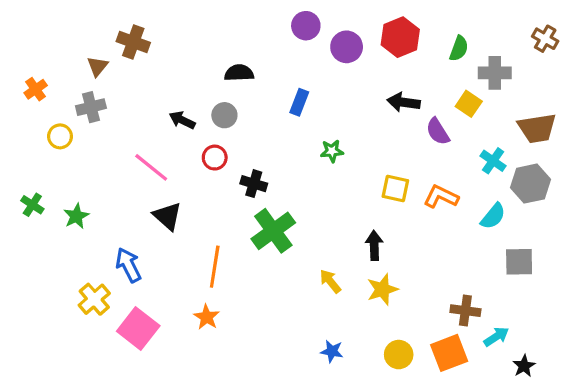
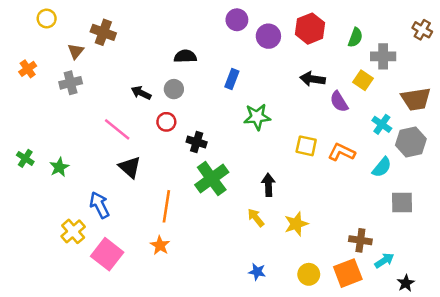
yellow circle: (60, 136) -> (47, 18), moved
green star: (332, 151) -> (257, 117), size x1.5
black arrow: (374, 245) -> (268, 185), moved

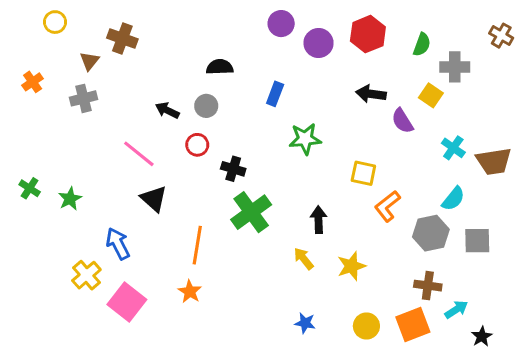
brown trapezoid: (416, 99) -> (494, 161), moved
gray hexagon: (411, 142) -> (431, 233), moved
orange L-shape: (342, 152) -> (387, 206), moved, turned -64

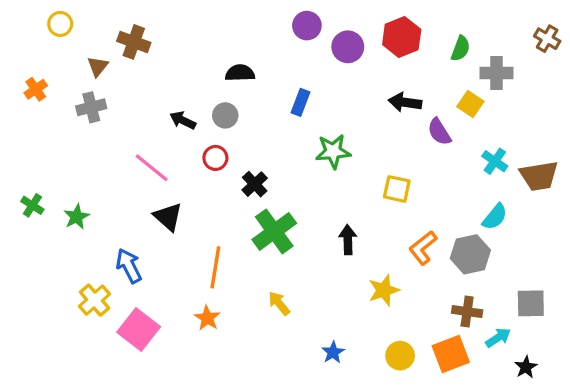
black cross: (233, 169) -> (255, 184), turned 30
orange L-shape: (387, 206) -> (423, 248), moved
gray square: (477, 241) -> (531, 303), moved
yellow arrow: (304, 259) -> (279, 303), moved
blue star: (305, 323) -> (333, 352), turned 30

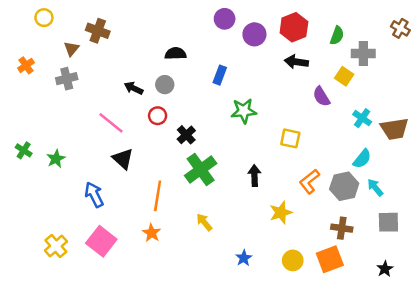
black arrow: (405, 102) -> (296, 62), moved
yellow cross: (95, 300) -> (56, 246), moved
cyan arrow: (498, 338) -> (375, 187), moved, turned -96

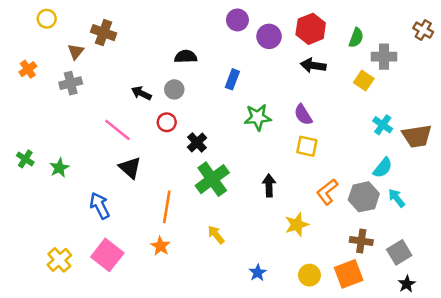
purple semicircle: (321, 97) -> (303, 115), moved
gray square: (388, 222) -> (399, 252), moved, turned -30

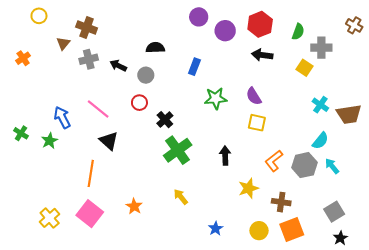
gray cross: (71, 83) -> (89, 59), moved
black arrow: (141, 93) -> (118, 66), moved
blue arrow: (100, 206) -> (62, 117), moved
orange line: (167, 207) -> (91, 173), moved
brown cross: (361, 241) -> (281, 202), moved

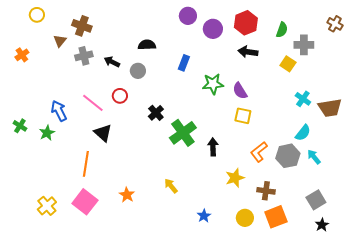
green star: (216, 98) -> (213, 84), moved
red circle: (139, 103) -> (120, 96), moved
green cross: (178, 150) -> (183, 133), moved

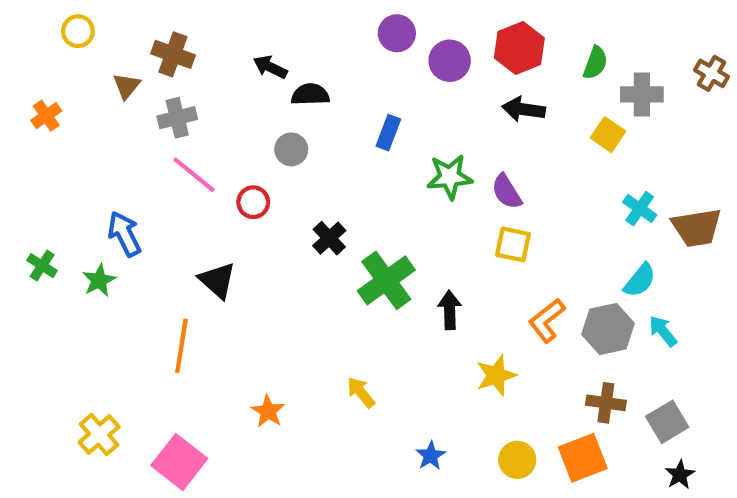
brown cross: (335, 24) -> (712, 73), moved
black arrow: (112, 62) -> (270, 67), moved
pink line: (93, 103) -> (194, 175), moved
brown cross: (266, 191) -> (606, 403), moved
pink square: (85, 202) -> (179, 462), moved

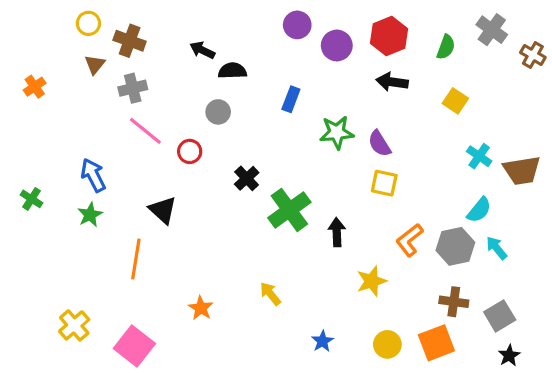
yellow circle: (78, 31) -> (88, 23), moved
gray cross: (642, 94) -> (492, 30), moved, turned 36
green star: (99, 280) -> (90, 215), moved

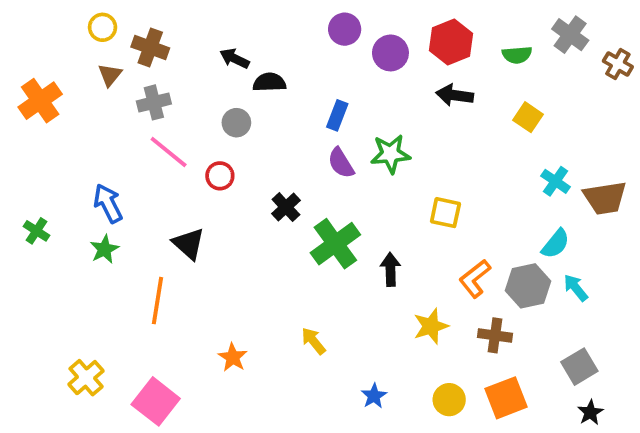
green semicircle: (446, 47) -> (517, 55), turned 65
orange cross: (35, 87) -> (40, 101), size x1.6
gray circle: (218, 112) -> (236, 123), moved
purple semicircle: (379, 144) -> (341, 163), moved
brown cross: (454, 302) -> (495, 335), moved

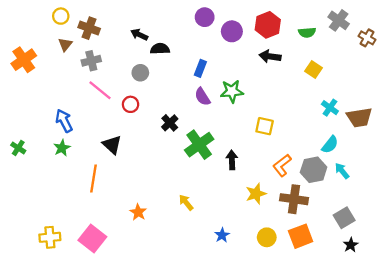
green cross: (36, 231) -> (18, 148), moved
brown cross: (495, 335) -> (294, 199), size x1.4
yellow cross: (86, 378) -> (50, 237), moved, turned 36

